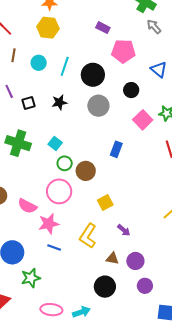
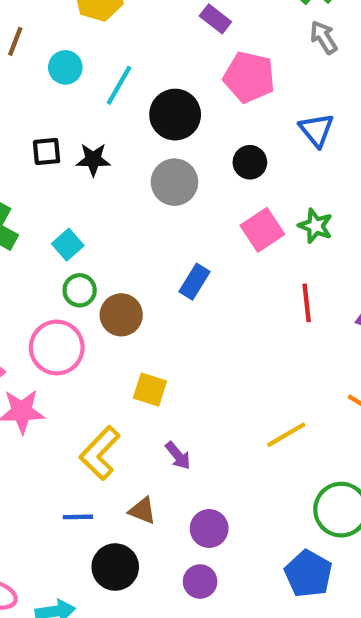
black square: (28, 103) -> (47, 152), moved
yellow square: (105, 203) -> (150, 390), turned 35
blue line: (54, 248) -> (78, 517), moved, turned -32
purple circle: (135, 261) -> (209, 528), moved

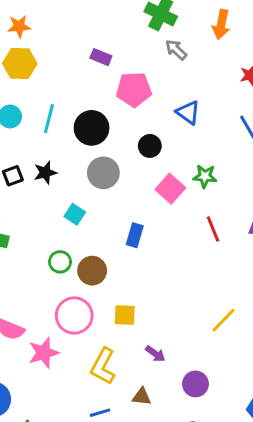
cyan square: (68, 245) -> (75, 214), moved
pink circle: (57, 347) -> (74, 316), moved
purple circle: (209, 528) -> (195, 384), moved

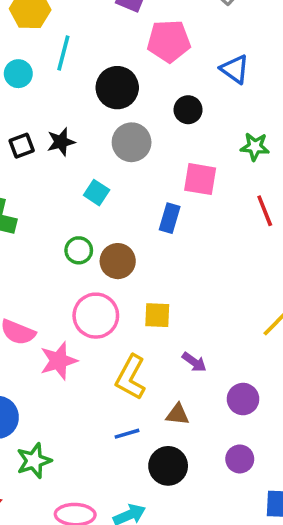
cyan line: (49, 119) -> (63, 53), moved
pink square: (170, 189) -> (200, 179), moved, turned -32

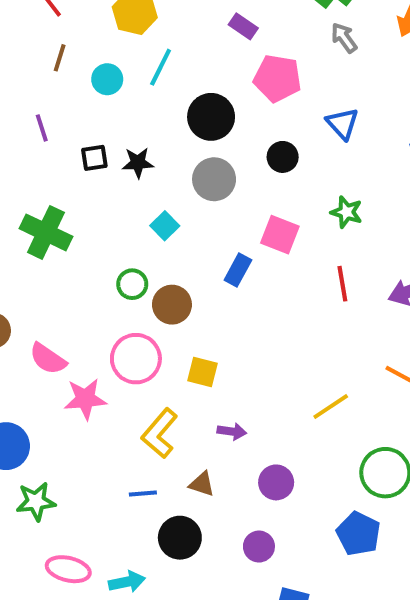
purple arrow: (194, 362) -> (232, 431), turned -40

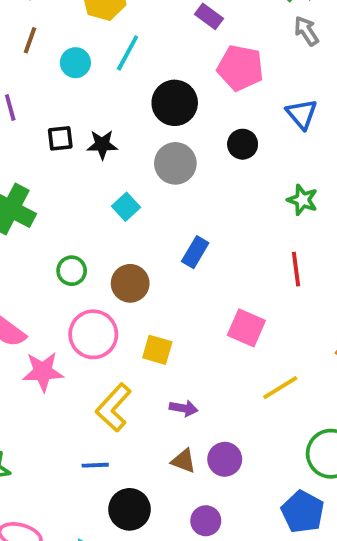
pink square: (280, 235) -> (246, 328), moved
green circle: (132, 284) -> (72, 271), moved
brown triangle: (202, 484) -> (184, 461), moved

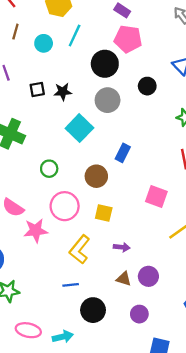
pink pentagon: (240, 68) -> (128, 39), moved
cyan square: (126, 207) -> (79, 128), size x1.6
brown circle: (130, 283) -> (96, 176), moved

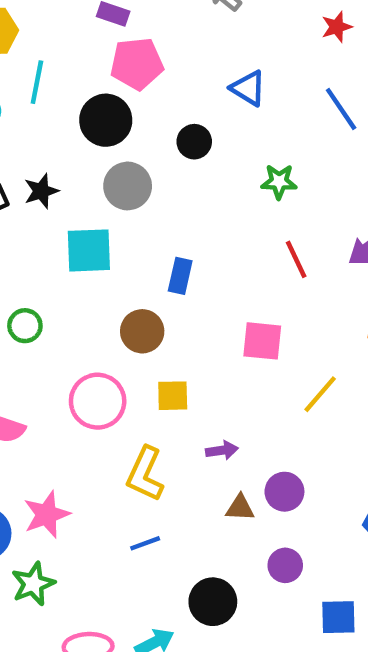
cyan square: (79, 128) -> (89, 250), turned -32
green circle: (49, 169) -> (25, 326), moved
pink star: (36, 230) -> (47, 515), moved
black circle: (93, 310) -> (213, 602), moved

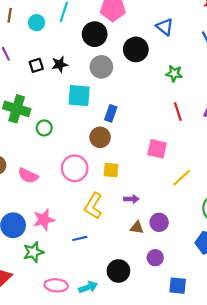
black circle: (194, 142) -> (136, 49), size x1.5
blue rectangle: (180, 276) -> (111, 113), moved
blue line: (145, 543) -> (80, 238), moved

